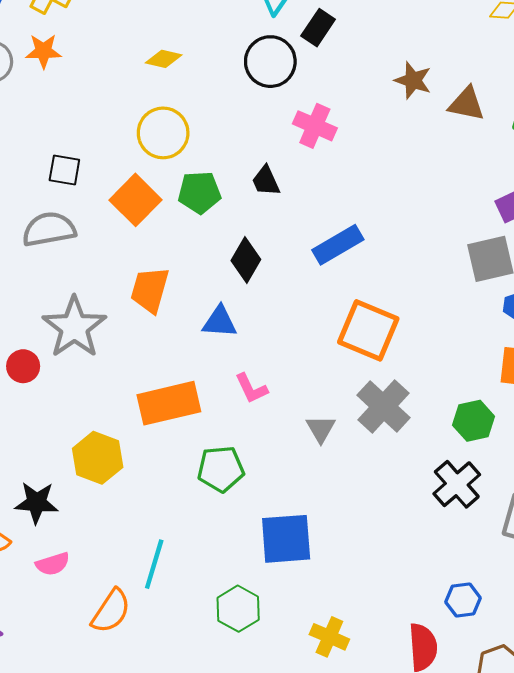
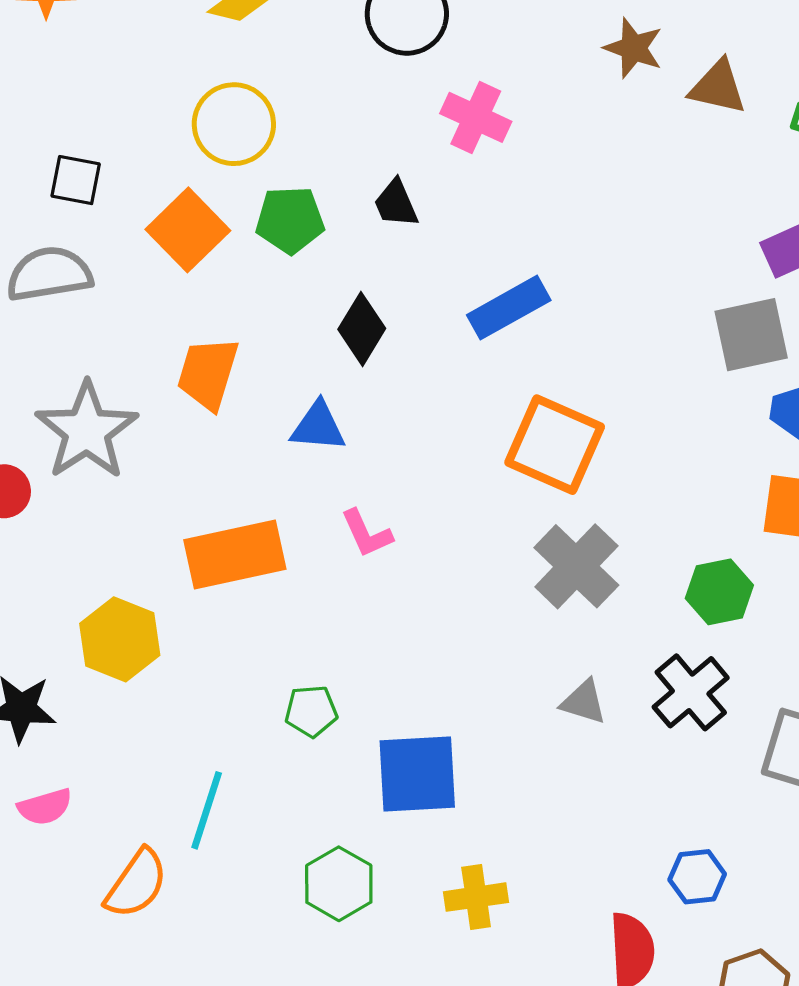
gray triangle: (321, 429) -> (584, 702), moved, turned -44
green pentagon: (221, 469) -> (311, 711), moved, size x0.7
yellow cross: (329, 637) -> (476, 897), moved, turned -33

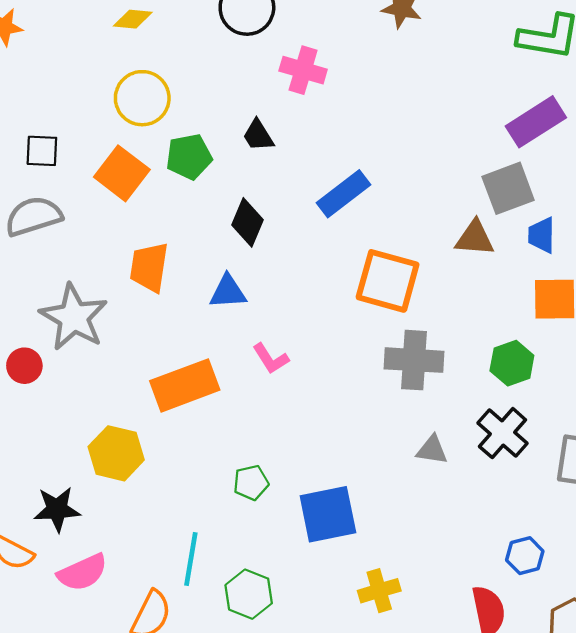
brown triangle: (718, 87) -> (475, 238), moved
gray cross: (576, 566) -> (414, 360), turned -32
pink semicircle: (45, 807) -> (83, 572), size x1.4
green hexagon: (339, 884) -> (249, 594), moved

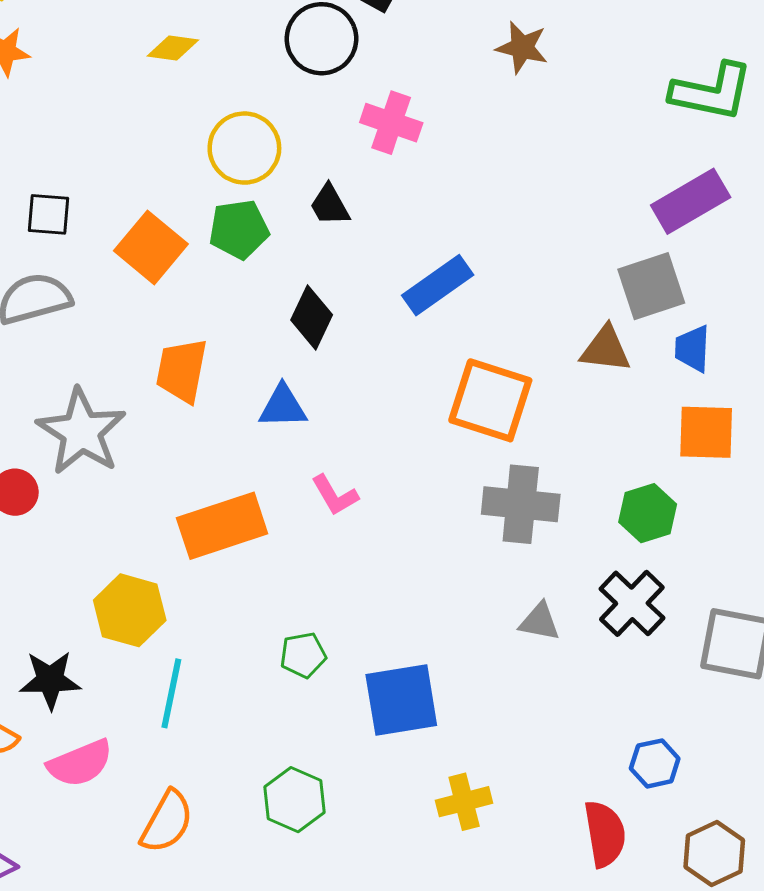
yellow circle: (142, 98) -> (244, 148), moved
cyan line: (191, 559) -> (171, 693), moved

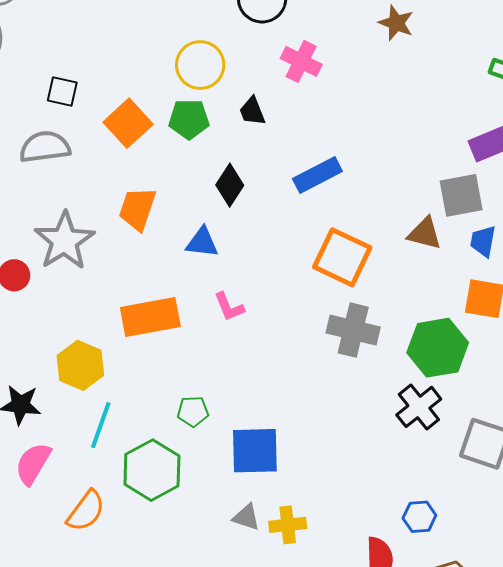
green hexagon: (648, 513) -> (438, 348), size x1.5
gray triangle: (540, 622) -> (246, 517), moved
pink semicircle: (80, 763) -> (33, 464), turned 135
green hexagon: (295, 800) -> (152, 470), moved, size x1.4

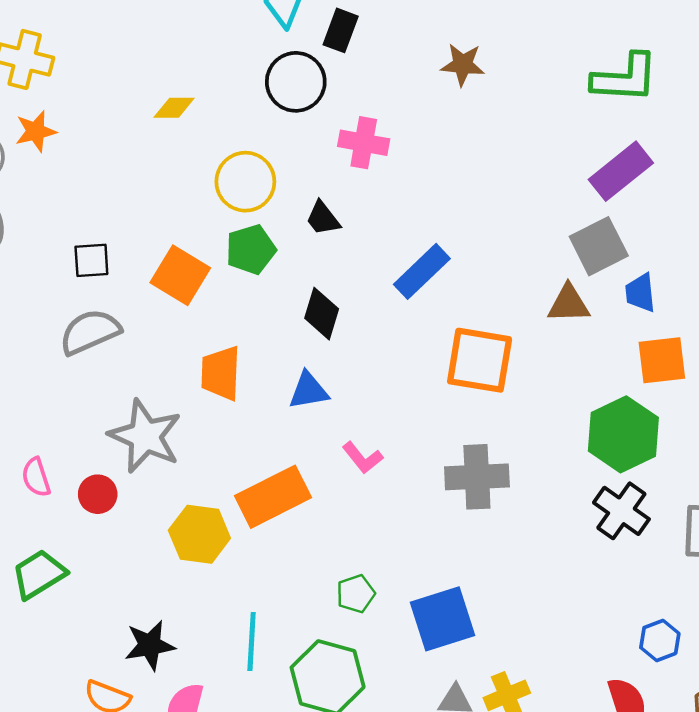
gray cross: (353, 330) -> (477, 477), moved
yellow hexagon: (80, 365) -> (199, 534), moved

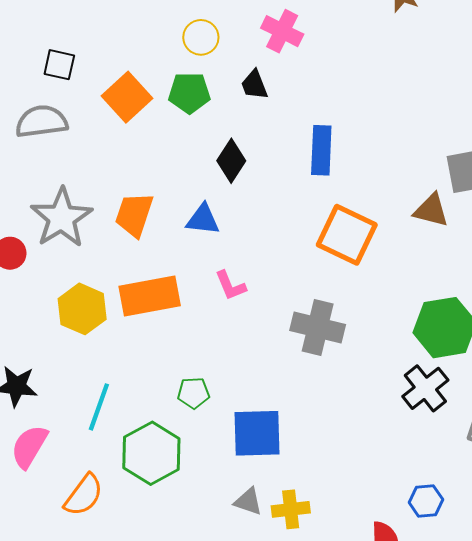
pink cross: (364, 143) -> (282, 31), moved
yellow circle: (245, 182) -> (201, 37), size x0.7
blue rectangle: (422, 271) -> (321, 150), turned -60
orange trapezoid: (221, 373) -> (134, 215), moved

